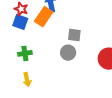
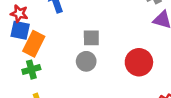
orange rectangle: (44, 17) -> (34, 44), moved

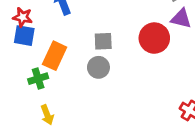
orange rectangle: (34, 44) -> (55, 56), moved
red circle: (139, 62) -> (154, 38), moved

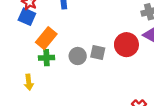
gray square: (103, 41) -> (98, 52), moved
green cross: (38, 79) -> (47, 58), moved

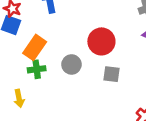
red circle: (126, 45) -> (101, 41), moved
gray square: (98, 52) -> (111, 74), moved

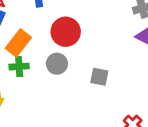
red circle: (101, 41) -> (66, 32), moved

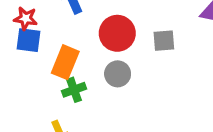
gray square: (99, 77) -> (164, 41), moved

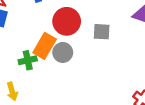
orange rectangle: (65, 62) -> (45, 46), moved

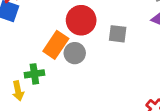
green cross: (28, 60) -> (34, 74), moved

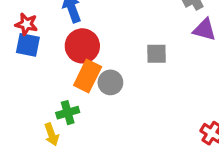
red circle: (81, 20) -> (82, 46), moved

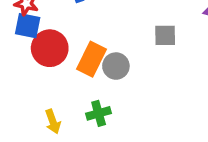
red circle: (82, 46) -> (50, 48), moved
green cross: (68, 113) -> (99, 113), moved

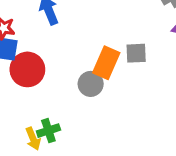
orange rectangle: (91, 59) -> (106, 63), moved
green cross: (99, 113) -> (48, 131), moved

